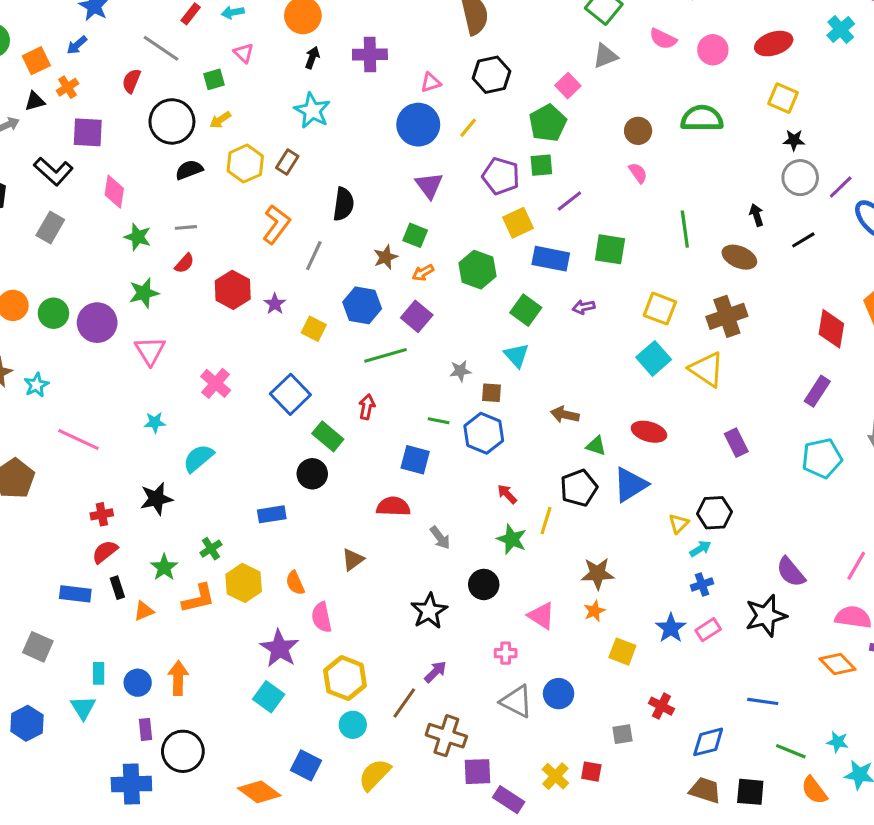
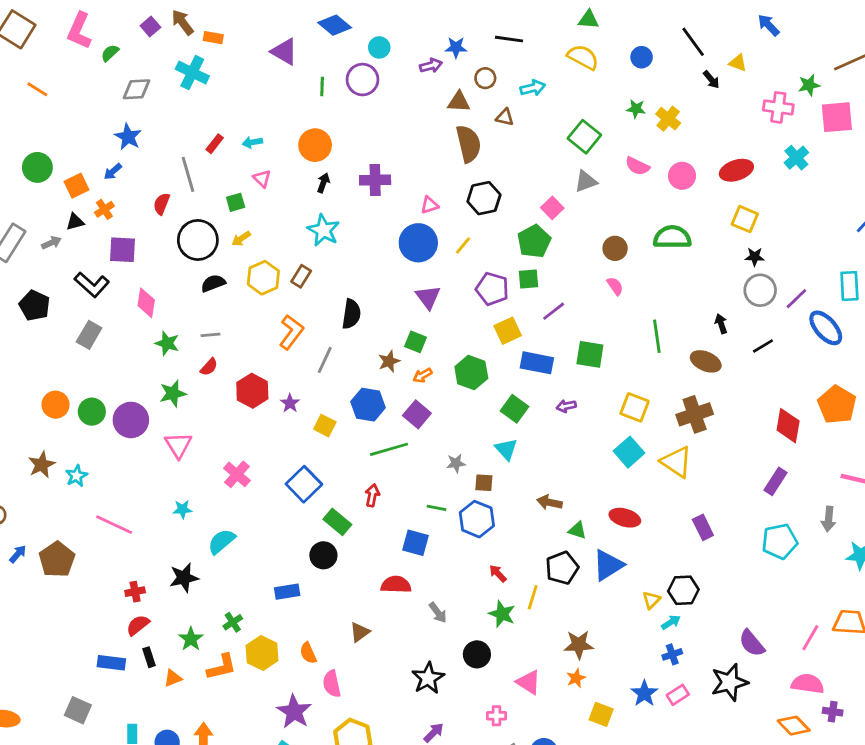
gray line: (161, 48) -> (188, 174), turned 40

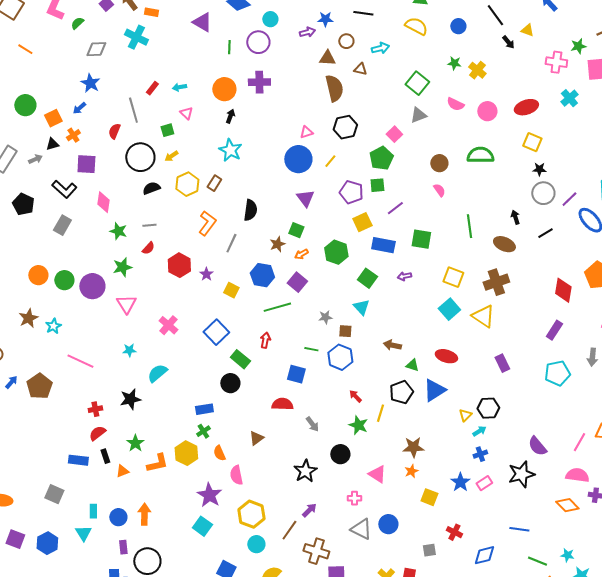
purple cross: (375, 180) -> (259, 82), moved
green cross: (233, 622) -> (203, 431), moved

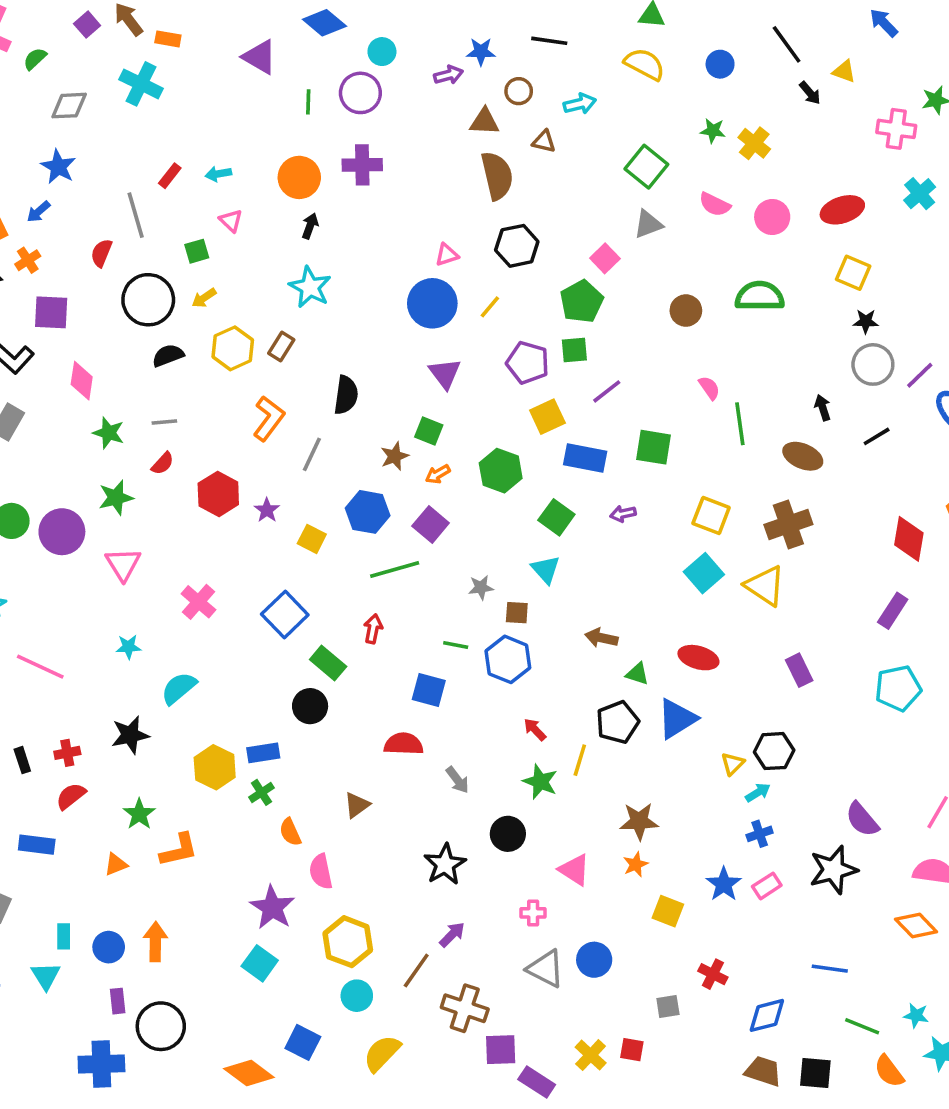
pink semicircle: (439, 190) -> (709, 388), moved
yellow hexagon: (186, 453) -> (215, 767), moved
black rectangle: (105, 456) -> (22, 760), moved

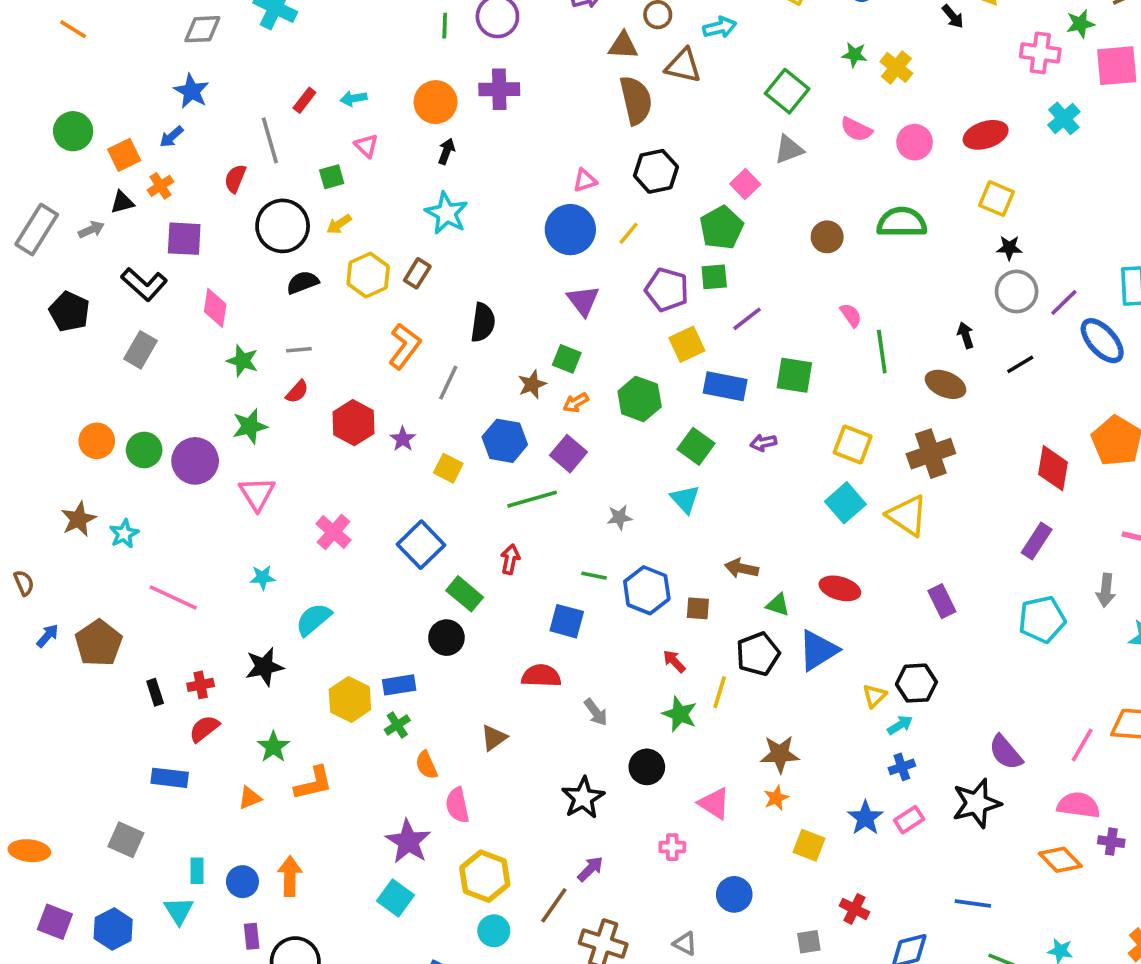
brown triangle: (544, 141) -> (683, 66), size x1.5
brown square: (517, 613) -> (698, 608), moved
gray triangle: (546, 969) -> (685, 944), moved, size x0.6

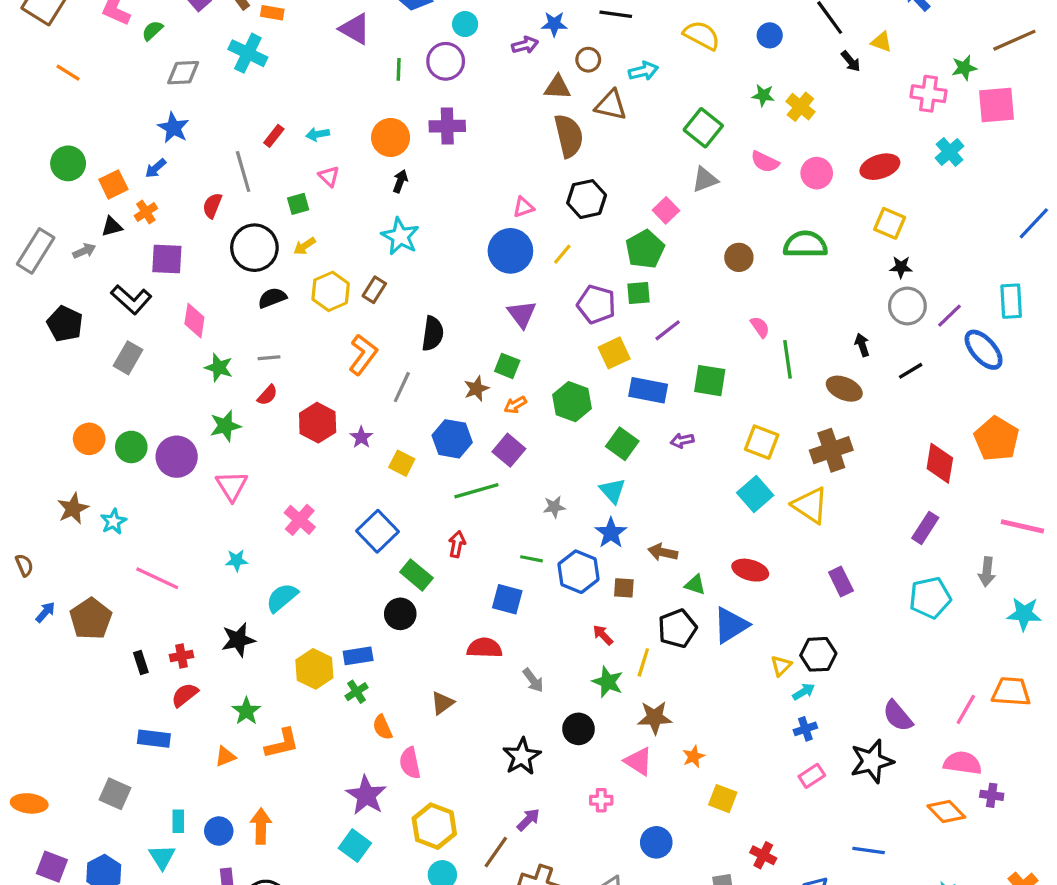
brown star: (780, 754) -> (655, 718), moved
blue star: (865, 818) -> (611, 533), moved

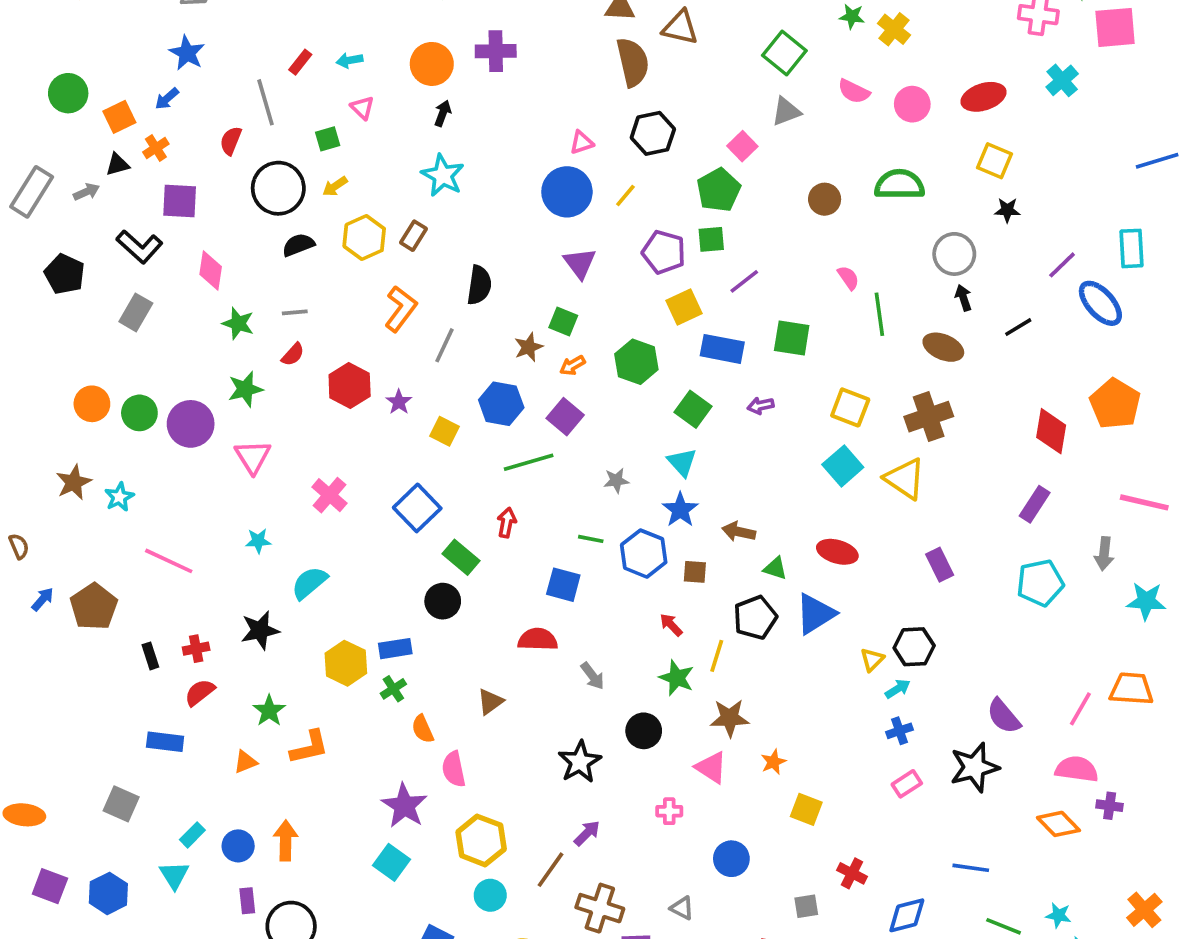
blue line: (1034, 223) -> (1157, 161), turned 30
gray circle: (907, 306) -> (954, 254), moved
cyan rectangle: (178, 821) -> (192, 835), turned 45

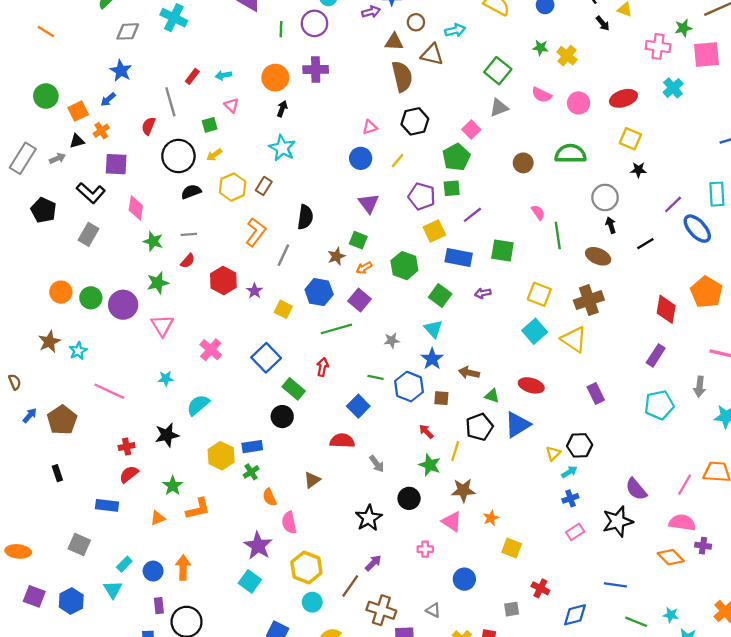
blue circle: (567, 192) -> (361, 158), size x0.7
blue square: (563, 585) -> (358, 406), turned 30
black rectangle: (150, 656) -> (57, 473), moved

